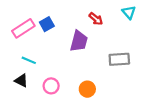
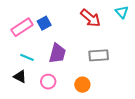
red arrow: (96, 19) -> (91, 18), size x1.5
purple trapezoid: (79, 41) -> (57, 53), moved
gray rectangle: (119, 59) -> (99, 55), moved

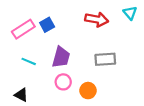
red arrow: (91, 18) -> (97, 19), turned -30
black triangle: (20, 77) -> (21, 95), moved
pink circle: (48, 82) -> (63, 82), moved

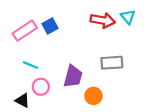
cyan triangle: (130, 13) -> (128, 17), moved
purple trapezoid: (61, 57) -> (73, 76), moved
pink circle: (63, 82) -> (41, 87), moved

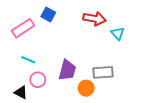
cyan triangle: (128, 17) -> (118, 33), moved
blue square: (50, 26) -> (48, 15), moved, turned -32
gray rectangle: (112, 63) -> (103, 72), moved

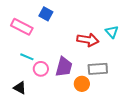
red arrow: (95, 19) -> (88, 40), moved
pink rectangle: (23, 28) -> (22, 27), turned 60
pink circle: (38, 80) -> (41, 69), moved

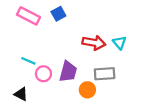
blue square: (46, 14) -> (58, 14), moved, turned 32
pink rectangle: (22, 27) -> (28, 16), moved
cyan triangle: (112, 32) -> (120, 43), moved

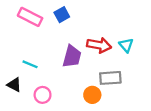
purple trapezoid: (68, 72) -> (72, 56), moved
pink circle: (43, 74) -> (43, 95), moved
black triangle: (21, 94) -> (14, 85), moved

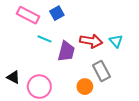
cyan line: (30, 64) -> (45, 39), moved
gray rectangle: (110, 78) -> (101, 71), turned 66
pink circle: (43, 95) -> (39, 87), size x1.5

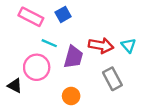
pink circle: (39, 87) -> (37, 67), moved
orange circle: (85, 87) -> (71, 96), moved

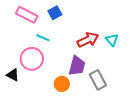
red arrow: (101, 45) -> (88, 40), turned -35
purple trapezoid: (73, 57) -> (77, 66), moved
gray rectangle: (112, 79) -> (98, 80), moved

